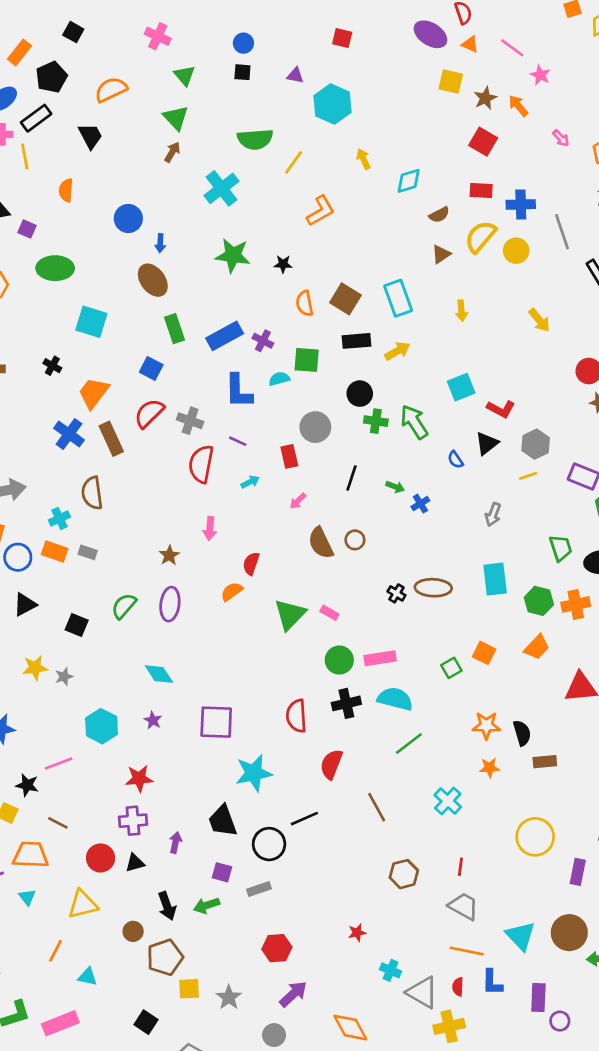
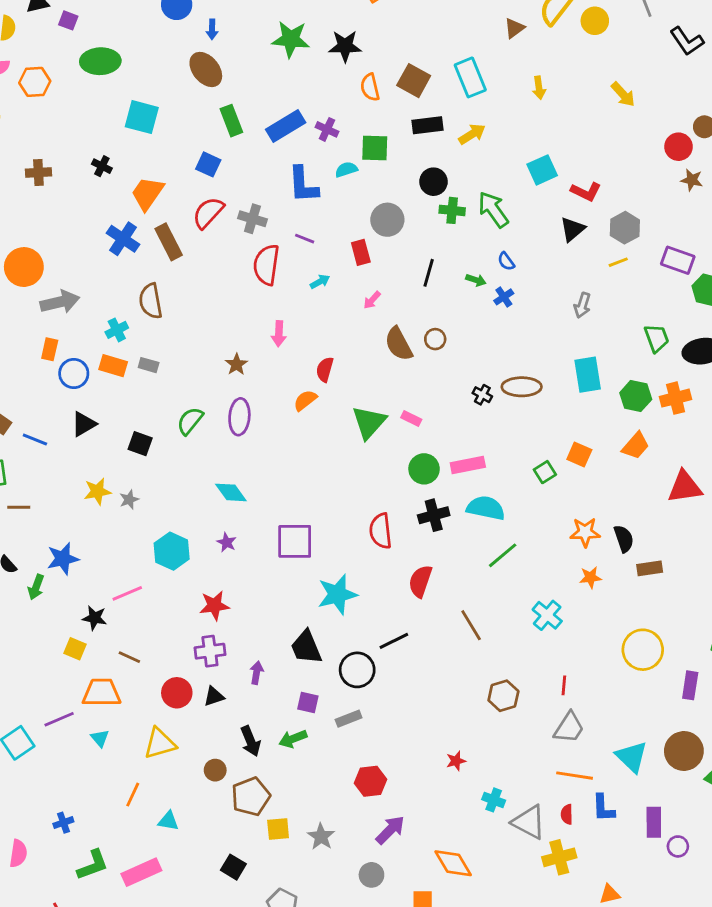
black star: (283, 264) -> (345, 46), size x1.6
blue semicircle: (455, 460) -> (506, 261), moved
gray trapezoid: (464, 906) -> (569, 728), turned 96

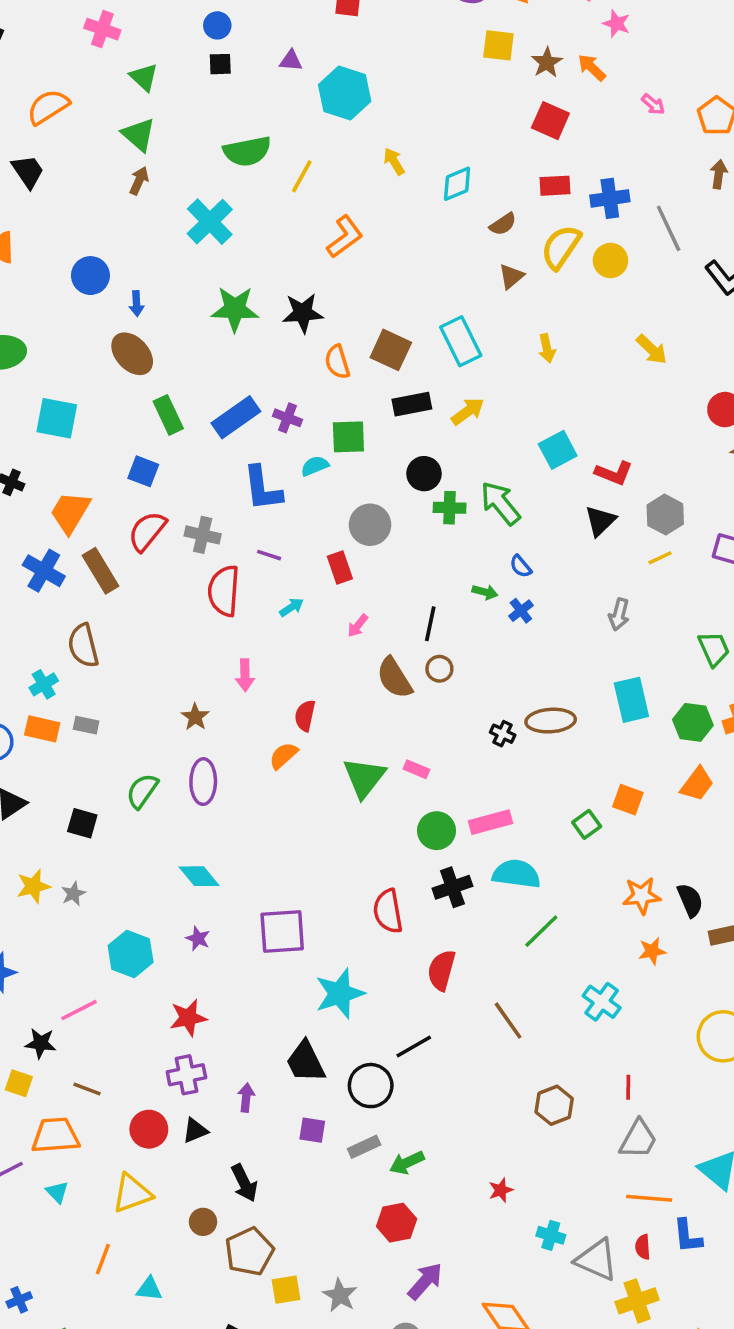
black line: (429, 273) -> (430, 624), moved
green arrow: (293, 739) -> (407, 1163), moved

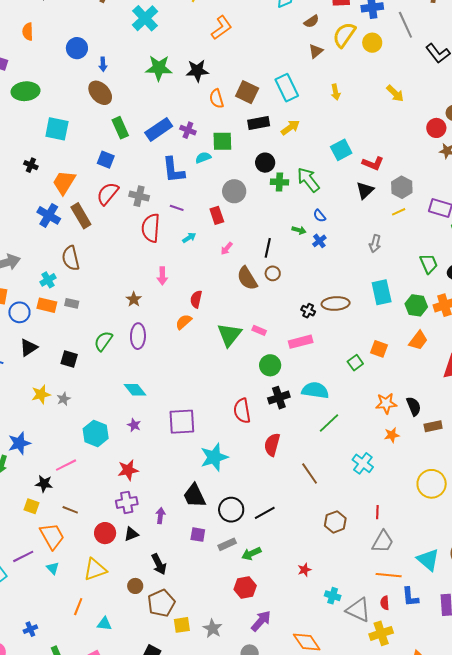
pink rectangle: (490, 822) -> (301, 342), moved
black line: (414, 1046) -> (265, 513), moved
orange trapezoid: (56, 1135) -> (52, 536), turned 64

